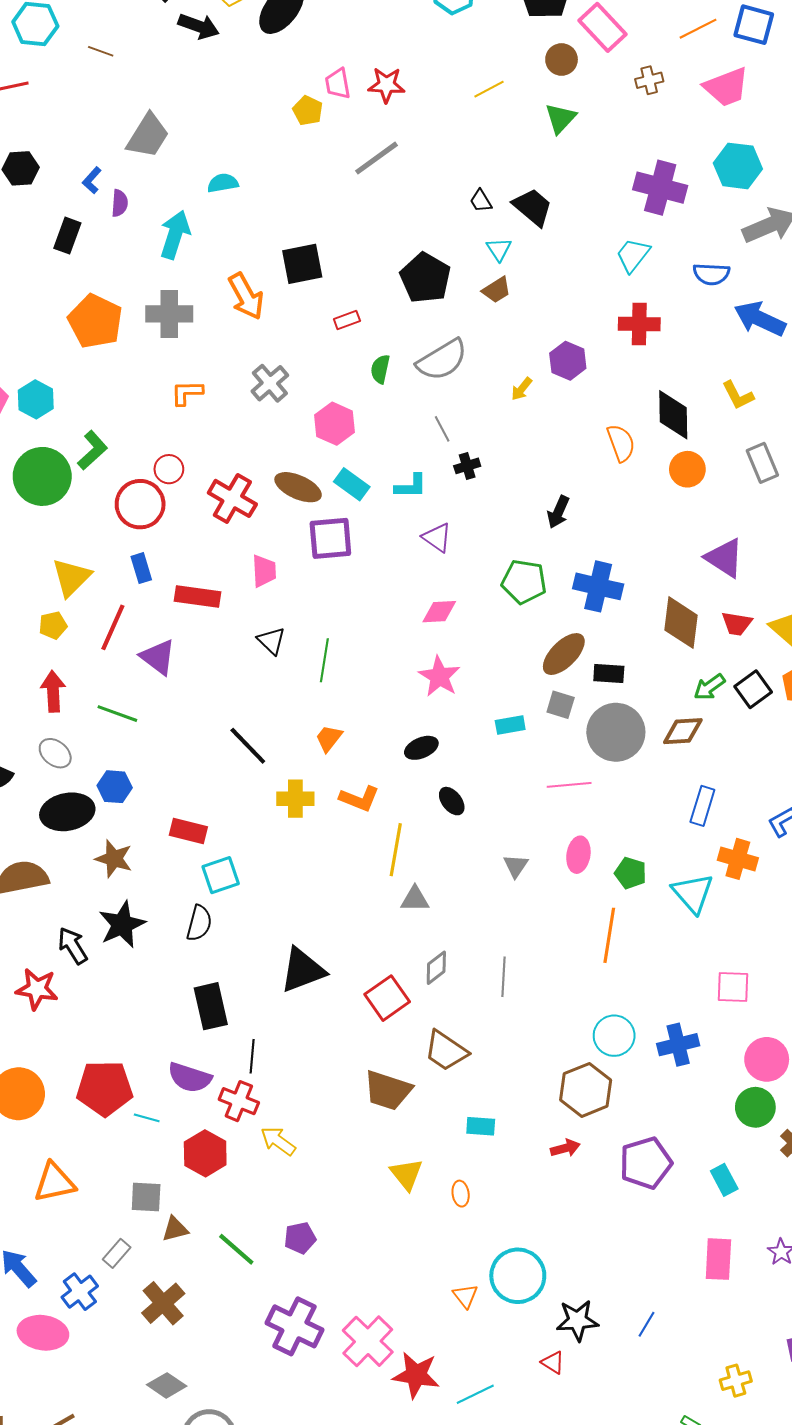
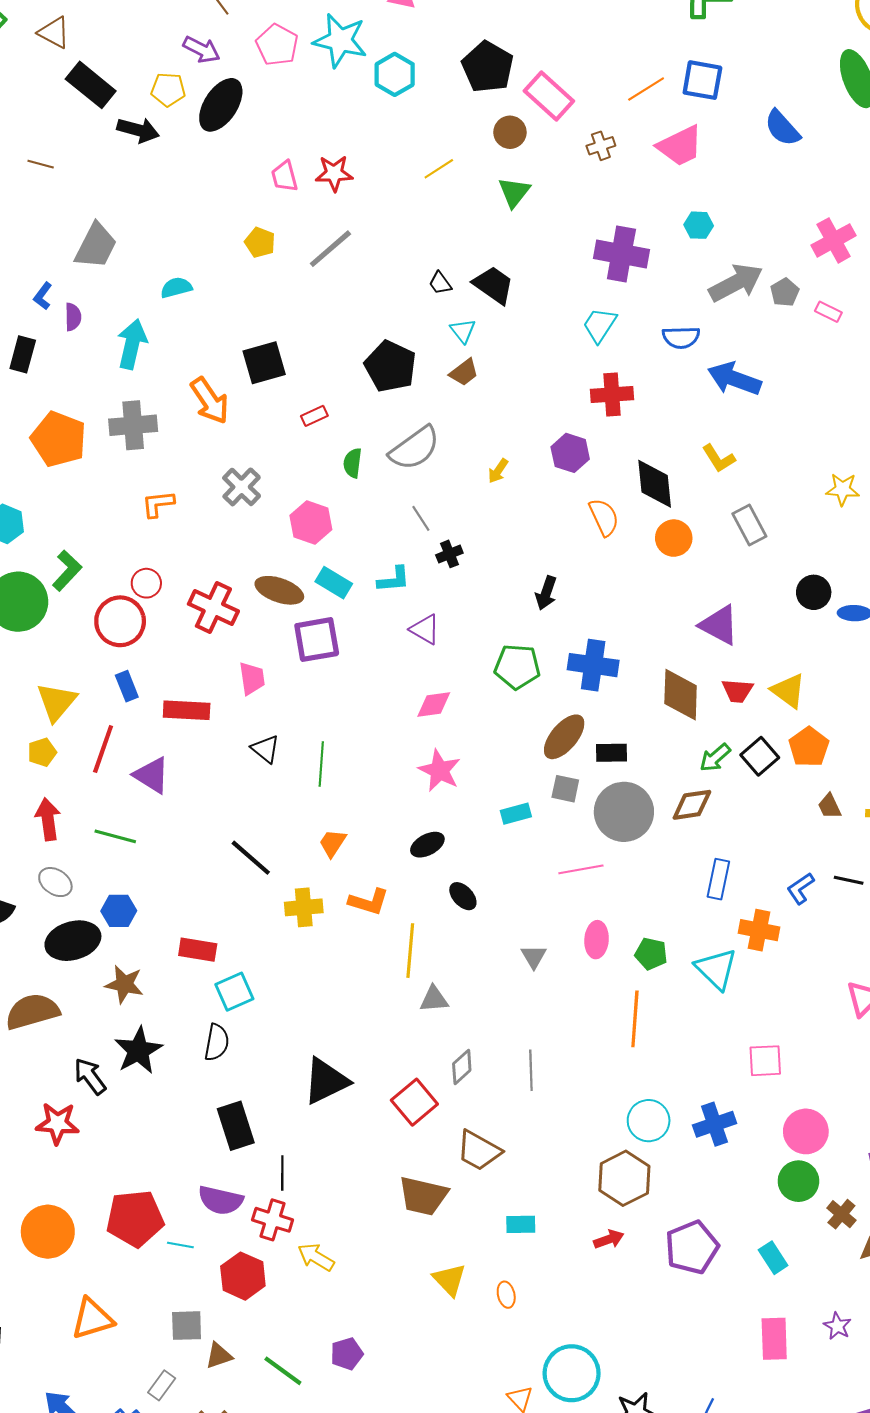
yellow pentagon: (308, 111) -> (260, 242), moved
cyan hexagon: (738, 166) -> (699, 225), size x0.6
purple hexagon: (568, 361) -> (570, 453), moved

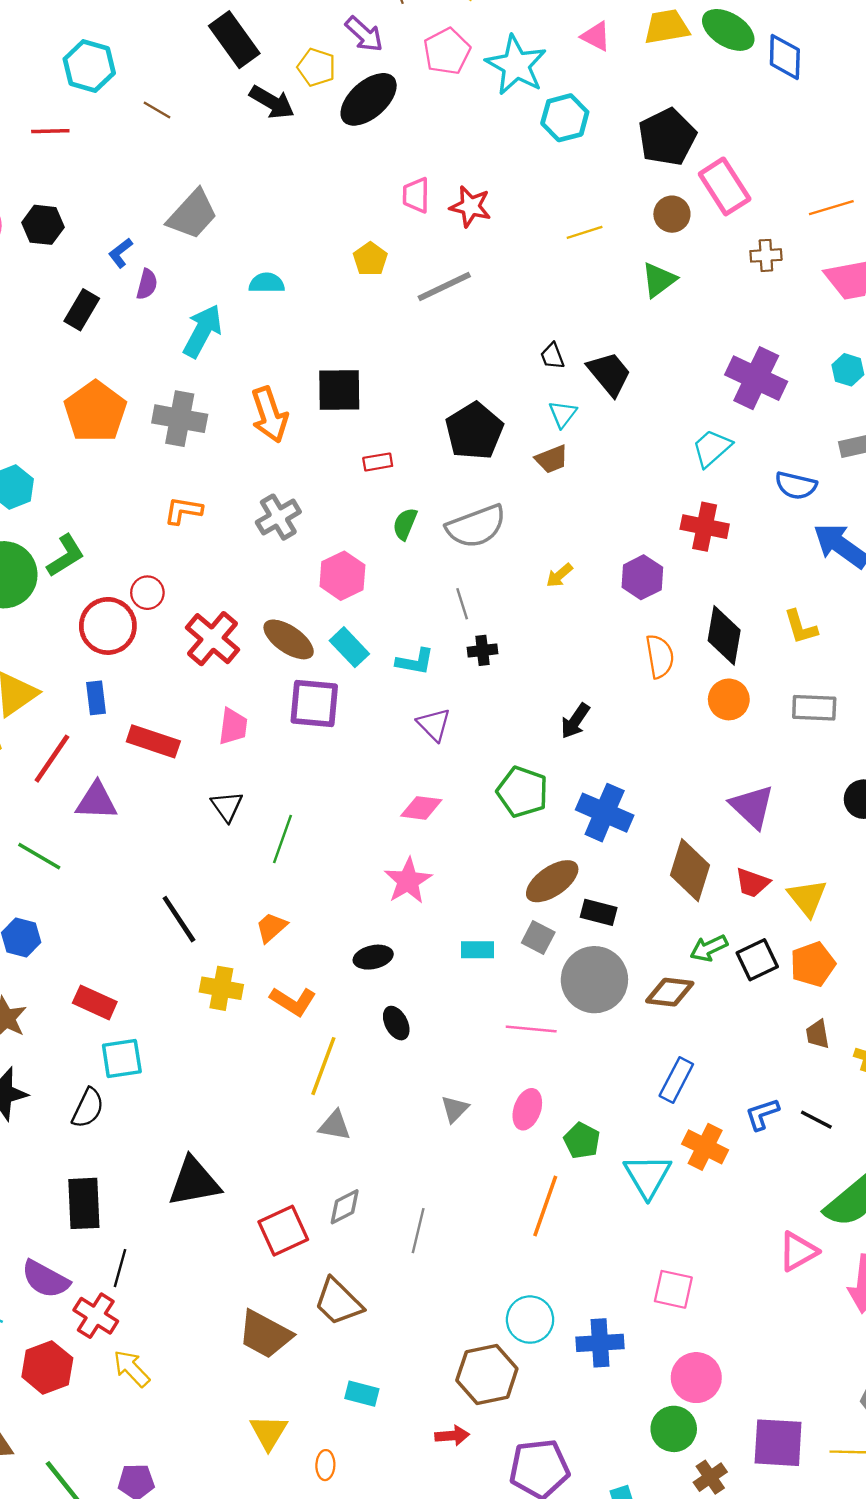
gray rectangle: (749, 525) -> (814, 708), turned -75
purple triangle: (152, 775) -> (96, 801), turned -45

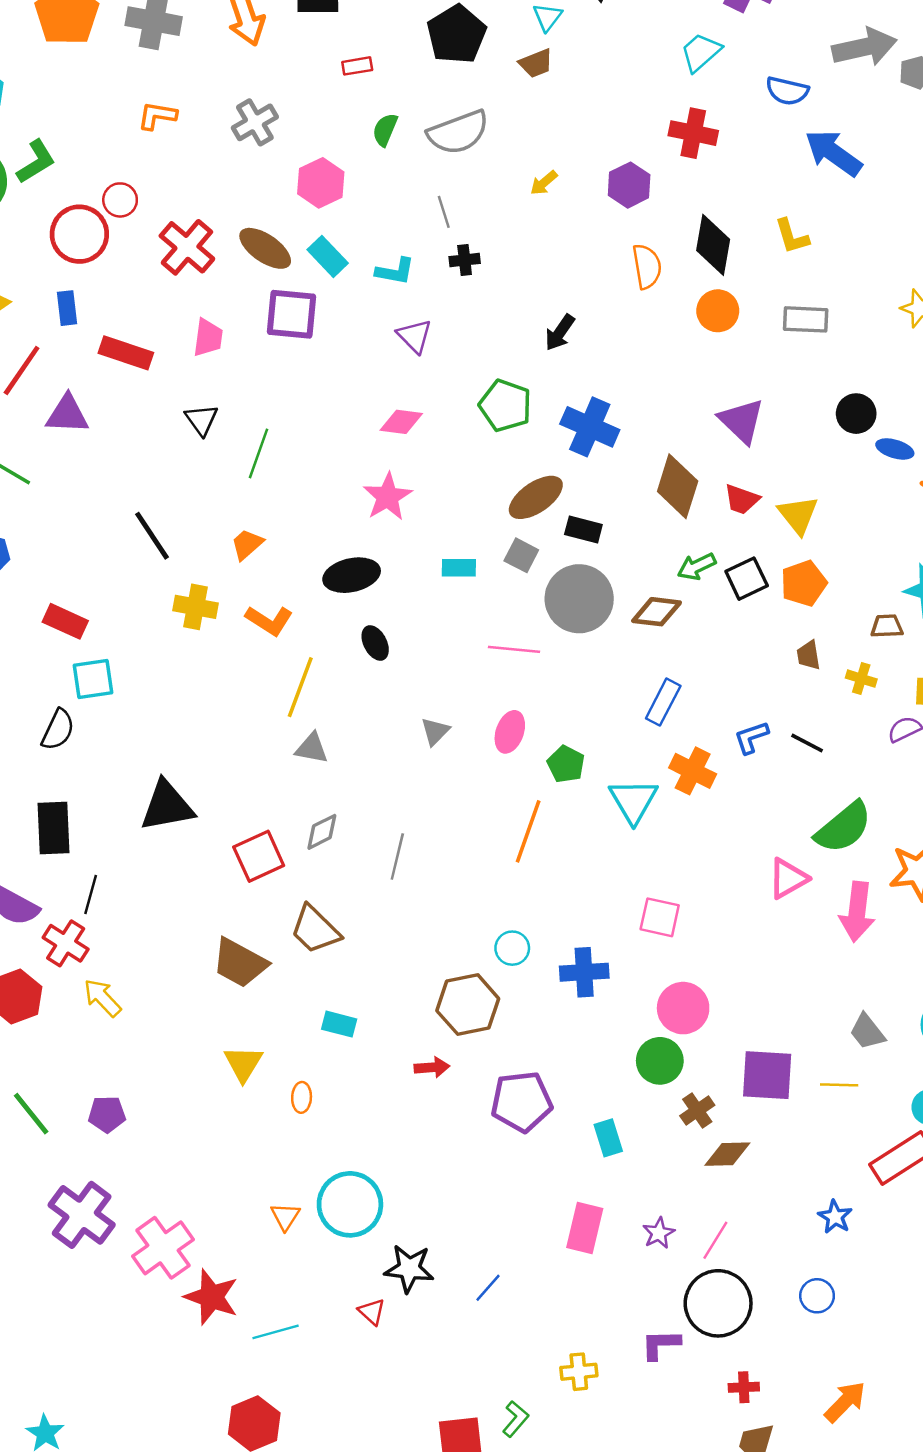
black ellipse: (373, 957) -> (352, 575), size x1.4
cyan circle: (530, 1320) -> (512, 948), size x0.7

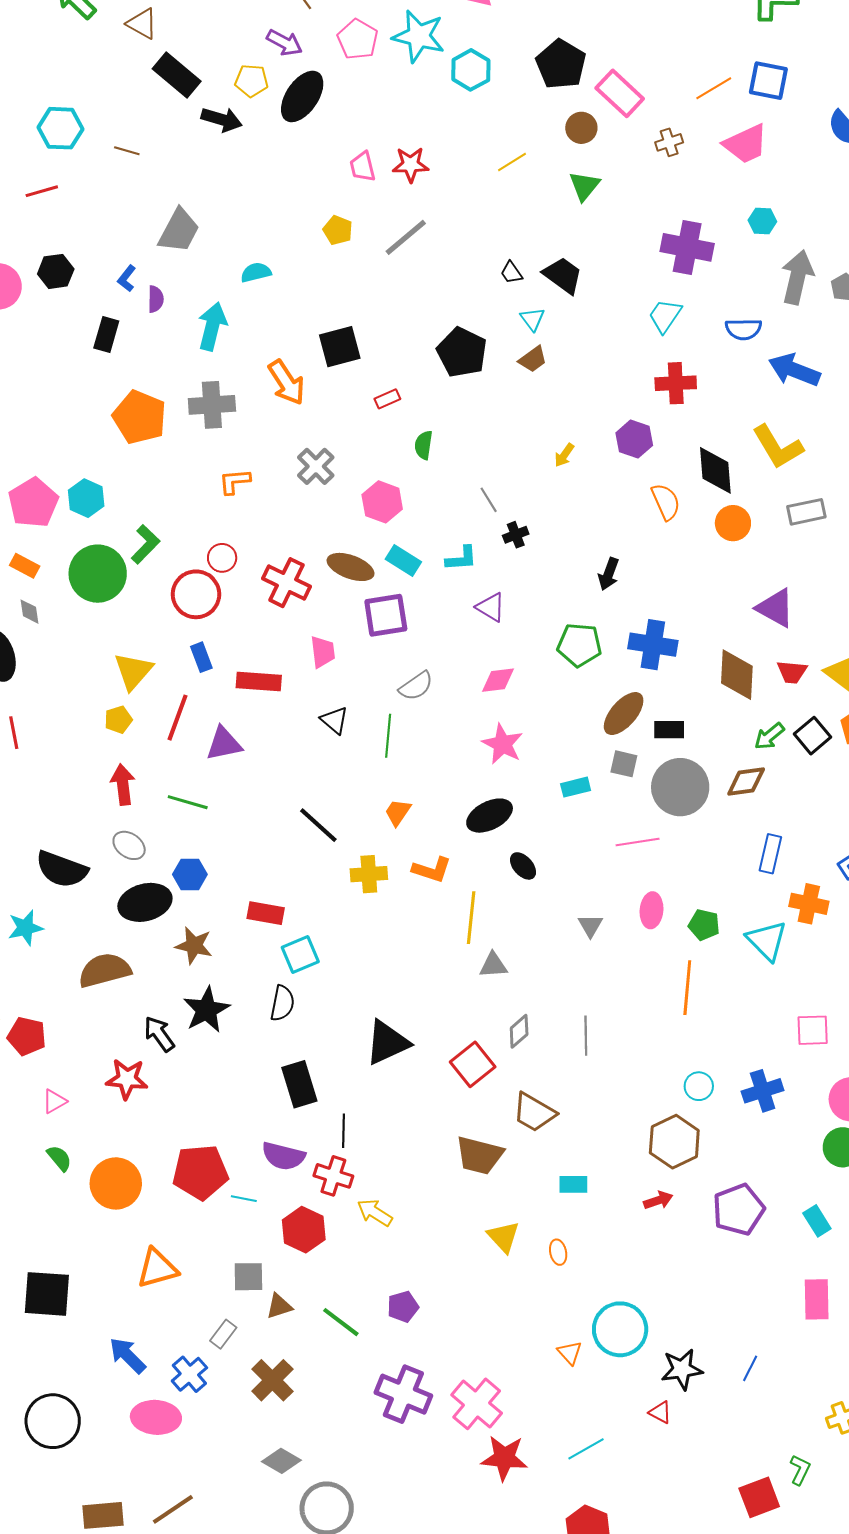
gray arrow: (864, 47) -> (797, 277), turned -50
gray semicircle: (458, 132) -> (416, 686), moved, size x0.7
yellow L-shape: (792, 236) -> (778, 447), size x1.6
red star: (211, 1297) -> (504, 1458), moved

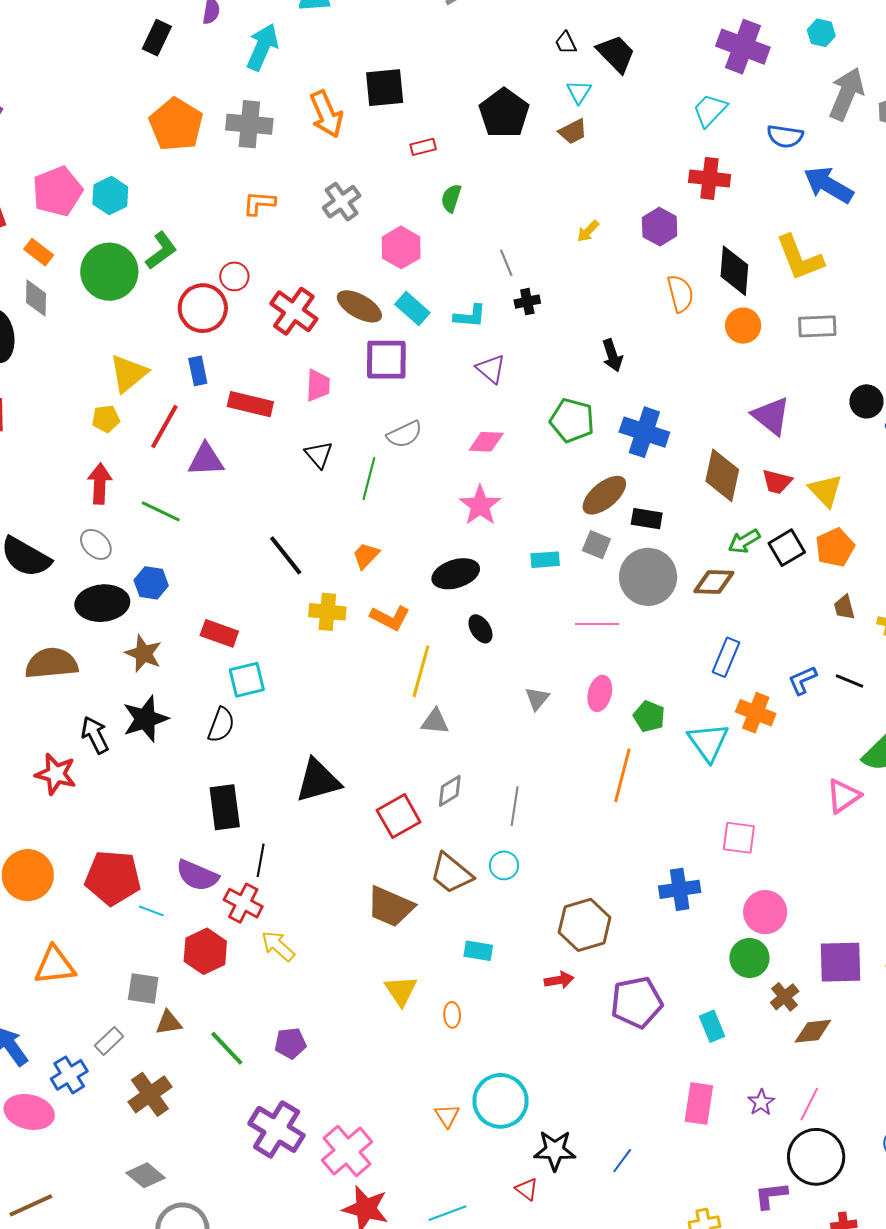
black arrow: (609, 574) -> (612, 355), turned -48
gray diamond: (30, 612) -> (36, 298), size x1.4
cyan circle: (699, 1086) -> (504, 865), moved

